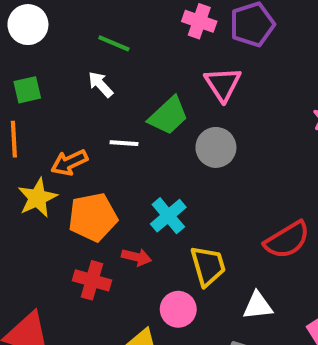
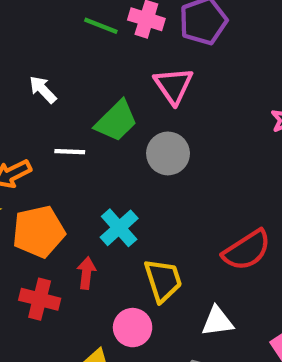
green line: (114, 43) -> (101, 26), moved
red arrow: (136, 257) -> (86, 273), turned -96

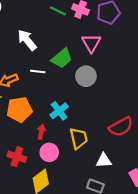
white arrow: (43, 90) -> (27, 40), size x1.5
red cross: (40, 299) -> (17, 157), moved
pink circle: (133, 328) -> (49, 152), moved

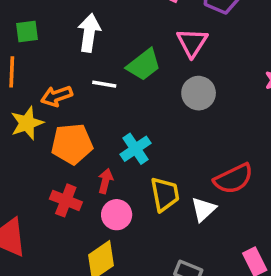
white arrow: (27, 40) -> (89, 33), turned 45
gray circle: (86, 76) -> (199, 93), moved
red cross: (17, 157) -> (66, 200), moved
white triangle: (104, 161) -> (203, 209), moved, turned -42

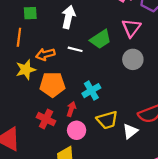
yellow trapezoid: (165, 194) -> (107, 120), turned 80

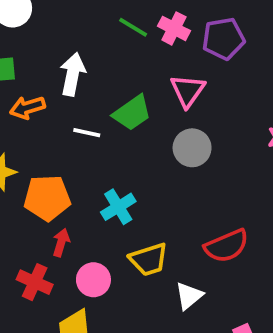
orange arrow: (45, 54) -> (27, 108), moved
red arrow: (71, 109) -> (61, 242), moved
red cross: (46, 119) -> (35, 282), moved
white triangle: (130, 131) -> (189, 296), moved

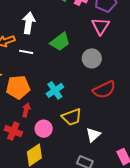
pink triangle: (188, 91) -> (101, 26), moved
white line: (87, 133) -> (26, 52), moved
red semicircle: (227, 246) -> (104, 90), moved

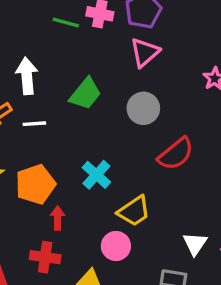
pink triangle: (101, 26) -> (145, 52), turned 30
pink circle: (44, 129) -> (116, 246), moved
white triangle: (93, 135) -> (195, 244), moved

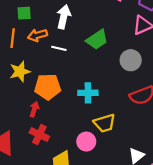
cyan cross: (96, 175) -> (88, 93), turned 30
red arrow: (58, 218) -> (34, 109), moved

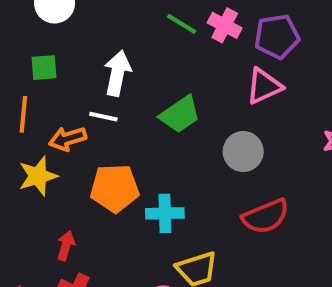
orange arrow: (38, 35) -> (68, 139), moved
white line: (59, 48) -> (103, 117), moved
orange pentagon: (48, 87) -> (115, 188), moved

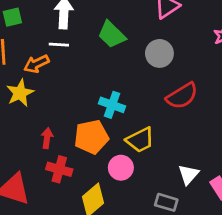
green trapezoid: (180, 114) -> (112, 35), turned 88
orange pentagon: (115, 188) -> (91, 137), moved
cyan cross: (165, 213) -> (112, 105), turned 30

